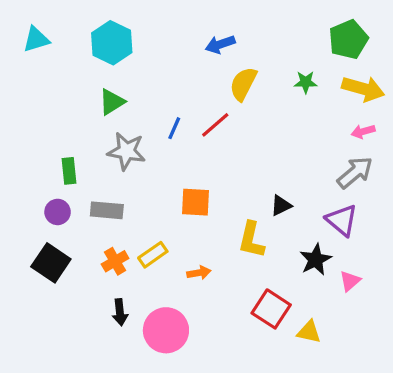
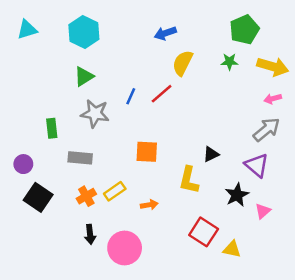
green pentagon: (348, 39) -> (244, 30), moved
purple circle: (58, 212) -> (23, 164), moved

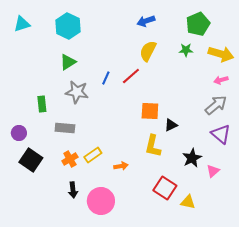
blue arrow: (165, 33) -> (146, 21), moved
orange square: (147, 152) -> (150, 111), moved
purple triangle: (257, 165) -> (221, 134), moved

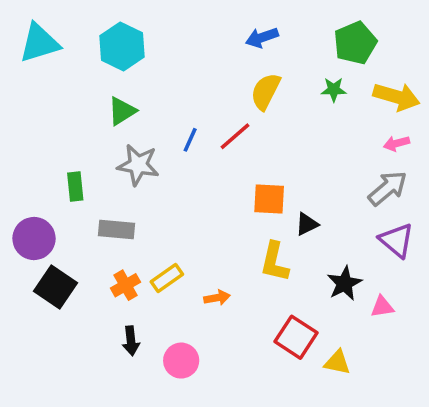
cyan triangle: (22, 24) -> (39, 43), size x1.4
purple circle: (19, 133) -> (34, 238), size x1.5
pink triangle: (213, 171) -> (382, 307), turned 32
pink circle: (101, 201) -> (181, 361), size x0.7

